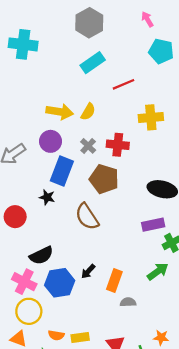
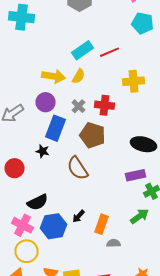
cyan rectangle: (93, 63) -> (82, 50), moved

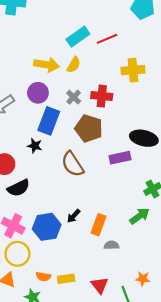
purple rectangle: (136, 175) -> (120, 158), moved
black semicircle: (38, 202) -> (18, 188), moved

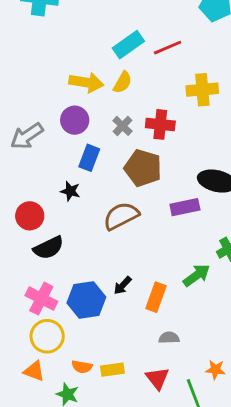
blue rectangle: (49, 121) -> (89, 158), size x0.7
brown semicircle: (73, 164) -> (121, 216), turned 96
green arrow: (140, 216) -> (197, 275), moved
gray semicircle: (111, 245) -> (169, 338), moved

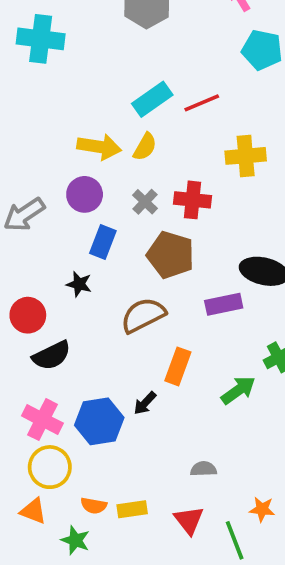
orange rectangle: (156, 297) -> (178, 366), moved

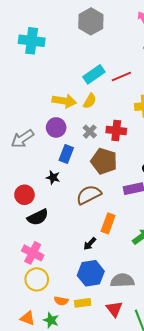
blue hexagon: (99, 421) -> (91, 273), moved
gray semicircle: (204, 469) -> (122, 280), size x1.6
orange triangle: (33, 511) -> (28, 318), moved

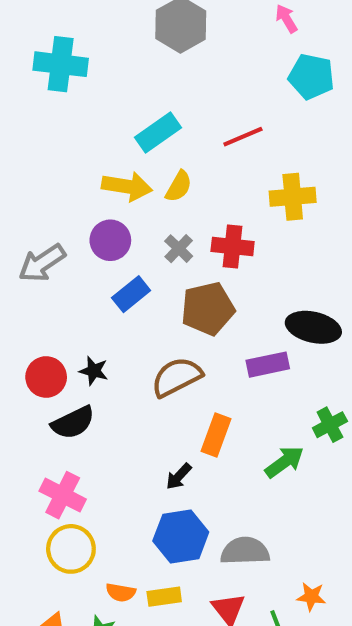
cyan rectangle: (94, 74) -> (158, 133), moved
blue rectangle: (66, 154) -> (131, 294), turned 30
brown pentagon: (104, 161) -> (208, 309), turned -30
black star: (53, 177) -> (94, 371), moved

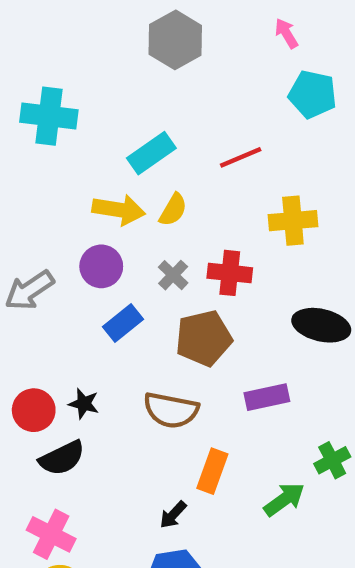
cyan cross: (61, 64) -> (49, 116), moved
black ellipse: (313, 327) -> (321, 325), moved
brown semicircle: (177, 377) -> (171, 410), turned -142

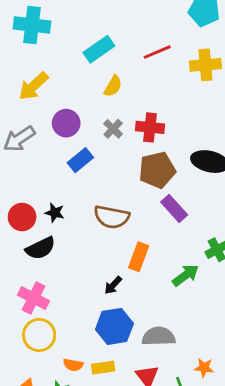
yellow arrow: (119, 210) -> (33, 86), moved, turned 128
yellow cross: (293, 221) -> (205, 65), moved
brown pentagon: (204, 338) -> (157, 170), moved
purple rectangle: (267, 397) -> (174, 208), turned 60

